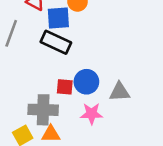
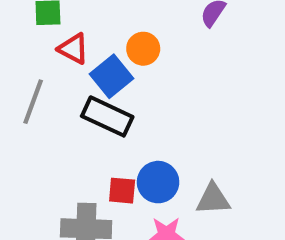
blue square: (58, 18) -> (111, 76), turned -35

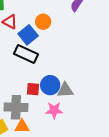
gray triangle: (213, 199) -> (65, 90), moved

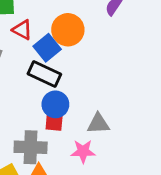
orange circle: (43, 22) -> (68, 30), size x1.5
blue circle: (50, 85) -> (55, 104), moved

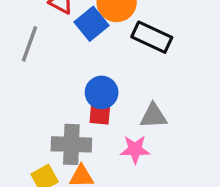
black rectangle: (44, 74) -> (152, 37), moved

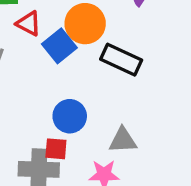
red square: (100, 114) -> (56, 149), moved

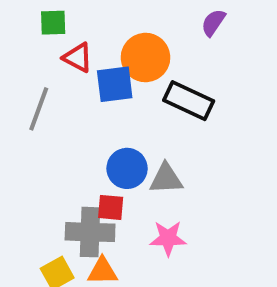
blue square: (59, 46) -> (115, 84), turned 32
gray triangle: (123, 140) -> (166, 179), moved

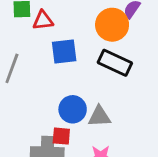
red triangle: (78, 58) -> (43, 20), moved, turned -35
orange circle: (146, 58) -> (112, 25), moved

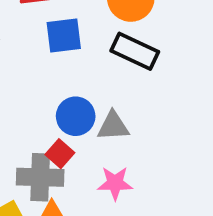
red square: (61, 136) -> (60, 154), turned 36

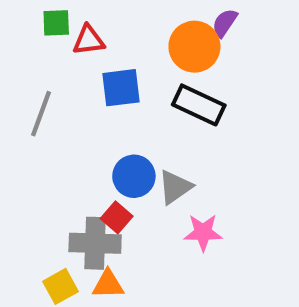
gray triangle: (113, 126) -> (175, 187), turned -32
pink star: (115, 183) -> (203, 232), moved

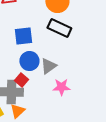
blue square: (121, 88) -> (23, 36), moved
orange triangle: (108, 284) -> (17, 111), turned -42

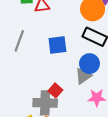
blue circle: (29, 61) -> (89, 64), moved

